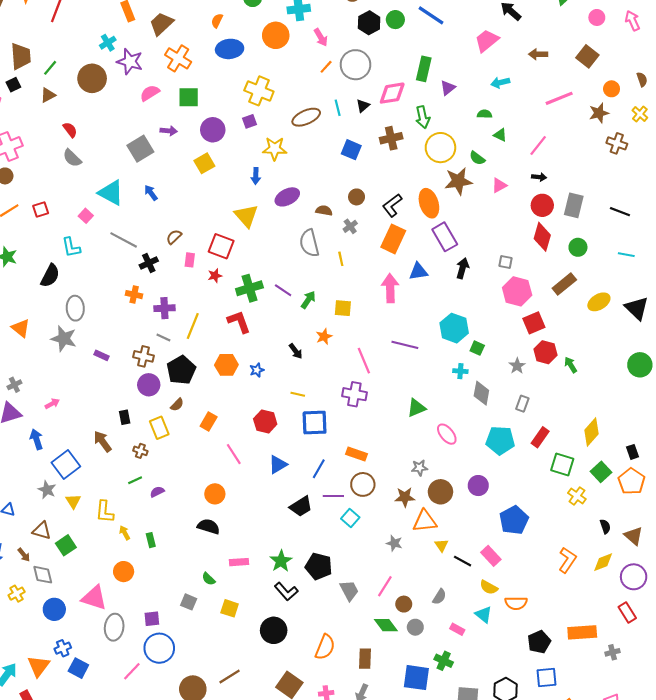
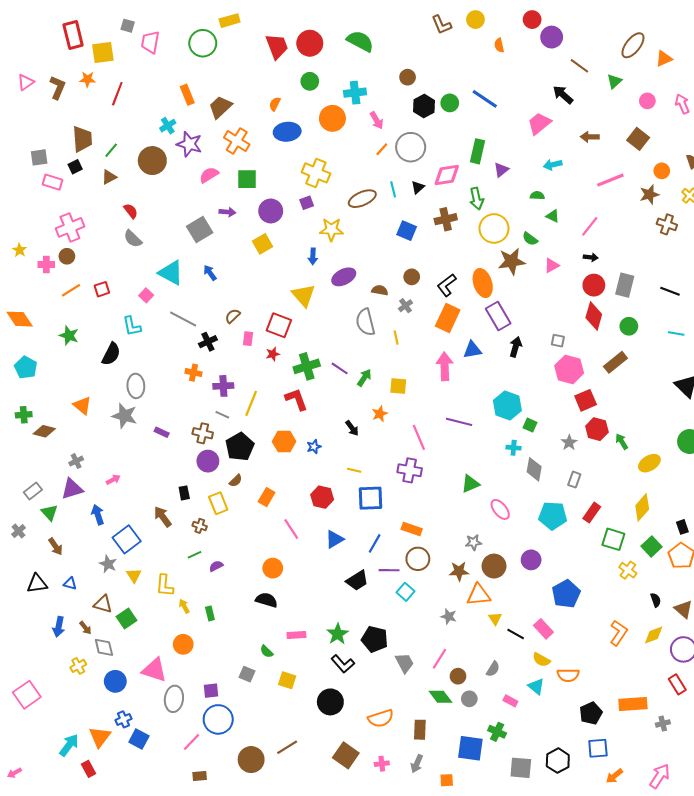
yellow ellipse: (599, 302) -> (649, 463), moved
orange semicircle: (325, 647) -> (381, 718), turned 50

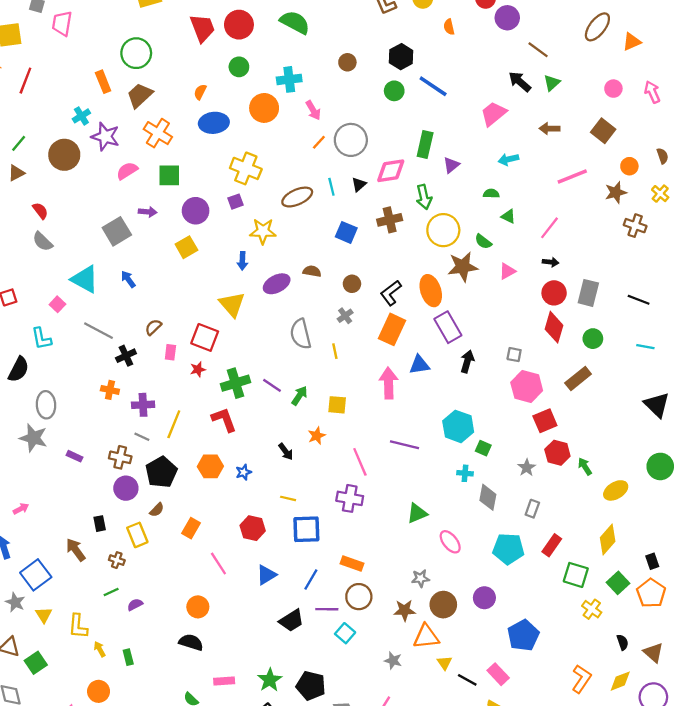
green circle: (203, 43) -> (136, 53), moved
green triangle: (614, 81) -> (552, 83), moved
black hexagon: (424, 106) -> (401, 57), moved
brown semicircle: (380, 290) -> (312, 271), moved

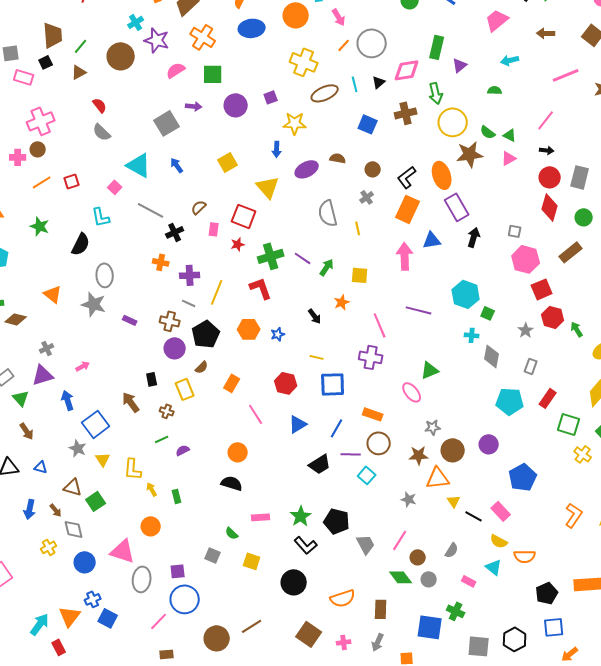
yellow cross: (246, 168) -> (304, 62), moved
green triangle: (508, 216) -> (510, 135), moved
yellow square: (186, 247) -> (228, 162), moved
pink ellipse: (450, 542) -> (412, 392), moved

